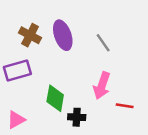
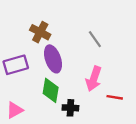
brown cross: (30, 35) -> (40, 32), moved
purple ellipse: (63, 35) -> (53, 59), moved

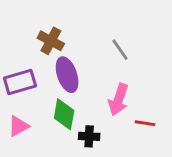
pink triangle: (15, 110) -> (19, 126), moved

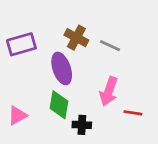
brown cross: (51, 41) -> (76, 38), moved
gray line: (120, 50) -> (110, 46), turned -30
purple rectangle: (20, 82) -> (21, 44), moved

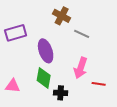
brown cross: (76, 38) -> (62, 16), moved
pink triangle: (17, 115) -> (13, 86), turned 35

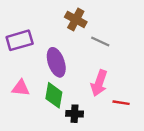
pink triangle: (13, 86) -> (21, 88), moved

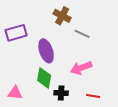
pink arrow: (99, 83) -> (81, 68), turned 50
pink triangle: (21, 88) -> (15, 93), moved
red line: (121, 103) -> (93, 96), moved

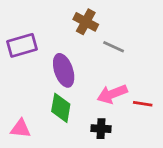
black cross: (61, 93) -> (101, 129), moved
red line: (93, 96) -> (143, 104), moved

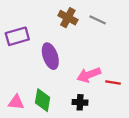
gray line: (114, 47) -> (98, 20), moved
green diamond: (61, 108) -> (43, 100), moved

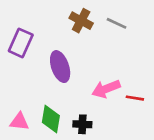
purple rectangle: (17, 36) -> (21, 43), turned -50
black cross: (80, 102) -> (82, 124), moved

